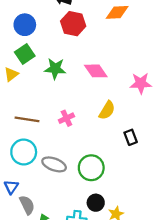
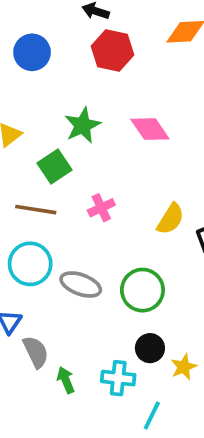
green square: (25, 54) -> (54, 167), moved
green star: (55, 69) -> (83, 125), turned -30
yellow semicircle: (107, 110) -> (171, 219), moved

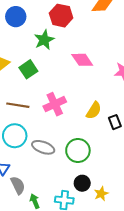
green star: (83, 125) -> (44, 40), moved
green square: (54, 167) -> (28, 69), moved
pink cross: (101, 208) -> (55, 104), size x1.5

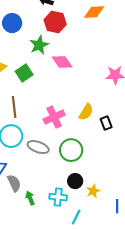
pink diamond: (82, 60) -> (62, 62), moved
pink cross: (55, 104) -> (54, 117), moved
brown line: (18, 105) -> (14, 107), turned 75

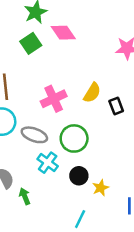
green square: (24, 73) -> (31, 43), moved
cyan cross: (58, 197) -> (48, 163), moved, turned 30

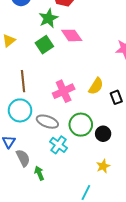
black circle: (79, 176) -> (103, 134), moved

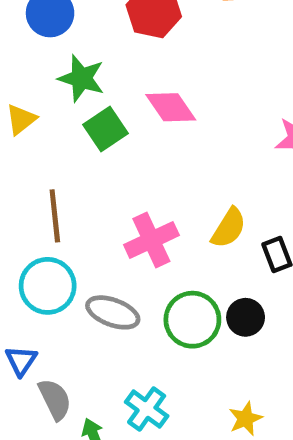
green star: (48, 18) -> (81, 78), moved, turned -30
black circle: (103, 134) -> (246, 317), moved
cyan cross: (59, 145) -> (147, 409), moved

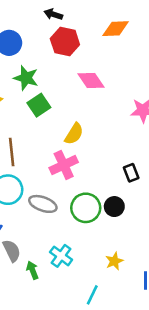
pink diamond: (171, 107) -> (91, 81), moved
yellow semicircle: (229, 228) -> (74, 134), moved

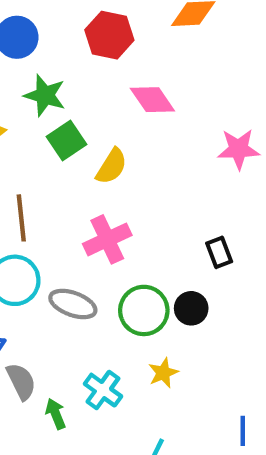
yellow semicircle: (74, 134) -> (112, 166), moved
yellow star: (114, 261) -> (163, 373), moved

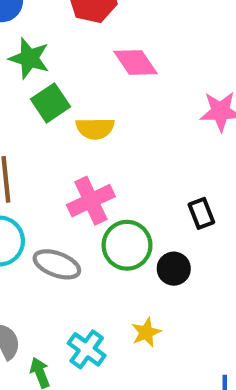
yellow semicircle: (112, 166) -> (95, 128), turned 57
green circle: (144, 310) -> (127, 245), moved

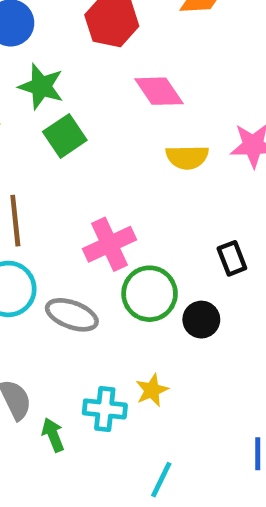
yellow semicircle: (95, 128) -> (187, 157), moved
yellow star: (146, 332) -> (152, 390), moved
cyan cross: (87, 349) -> (105, 409), turned -30

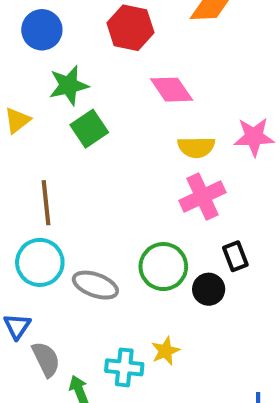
green star: (41, 87) -> (69, 85), turned -30
pink cross: (110, 244) -> (202, 197), moved
black rectangle: (232, 258) -> (235, 256), moved

